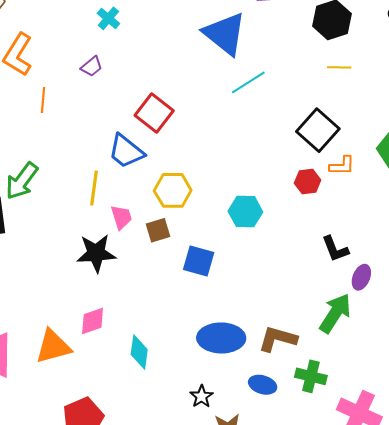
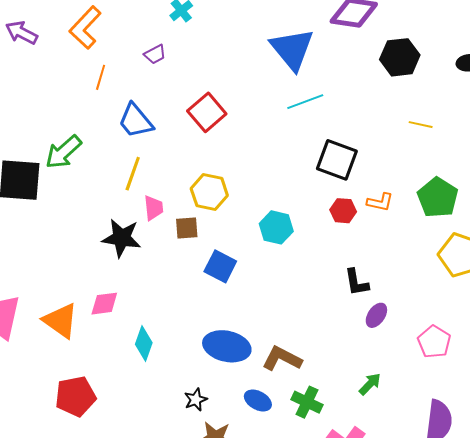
yellow line: (339, 67) -> (421, 125), moved
black square: (318, 130) -> (337, 160), moved, turned -33
blue trapezoid: (126, 151) -> (136, 121), moved
green arrow: (335, 313) -> (370, 384), moved, size x0.6
orange triangle: (53, 346) -> (61, 321), turned 39

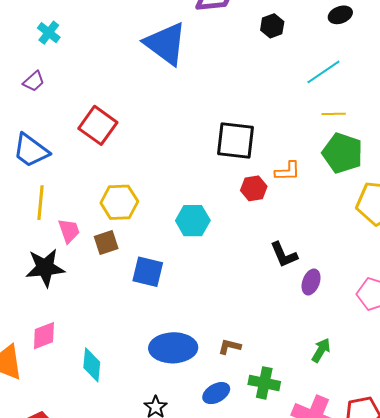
black hexagon: (400, 57) -> (272, 26), size x0.6
cyan line: (305, 102) -> (323, 72), moved
yellow line: (421, 125) -> (334, 114), moved
brown L-shape: (282, 359) -> (230, 347), size x0.6
blue ellipse: (258, 400) -> (216, 393), turned -44

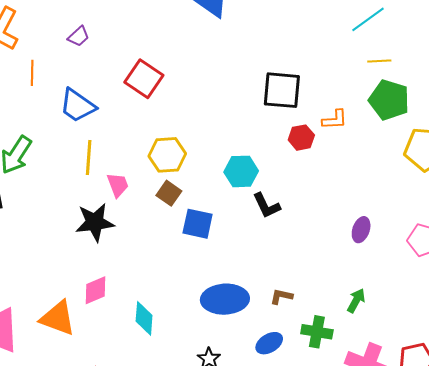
brown square: (106, 243) -> (169, 193), moved, turned -35
black L-shape: (284, 255) -> (266, 206), moved
green arrow: (321, 350) -> (356, 301), moved

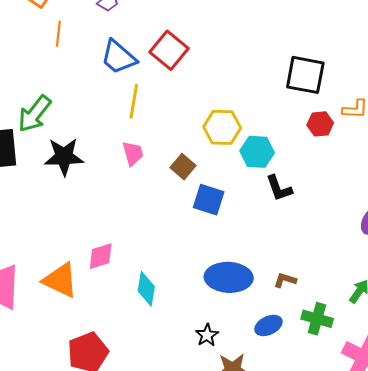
blue trapezoid: (77, 106) -> (118, 57), moved
yellow hexagon: (167, 155) -> (222, 127), moved
yellow line: (89, 157) -> (134, 101), moved
black star: (95, 222) -> (64, 157), moved

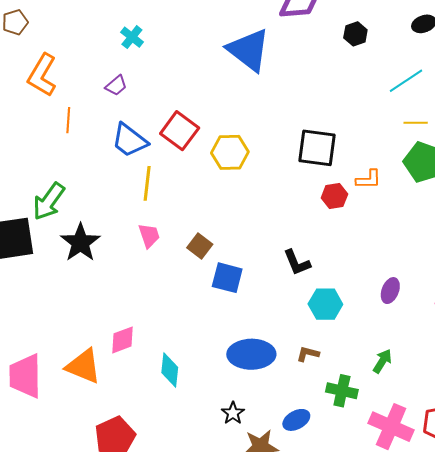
yellow hexagon: (222, 127) -> (230, 152), moved
cyan hexagon: (257, 152) -> (325, 304), moved
black star: (64, 157) -> (80, 243), turned -30
blue ellipse: (268, 325) -> (296, 420), moved

